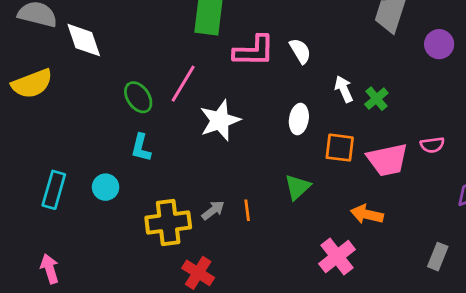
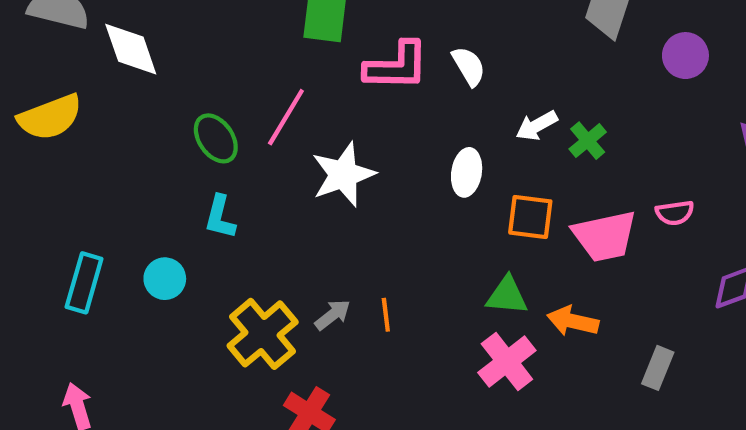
white arrow: (344, 89) -> (537, 126), turned -95
green triangle: (298, 187) -> (507, 296), moved, turned 48
yellow cross: (168, 222) -> (263, 334), turned -33
pink cross: (337, 257) -> (507, 362), moved
gray rectangle: (438, 257) -> (658, 368), moved

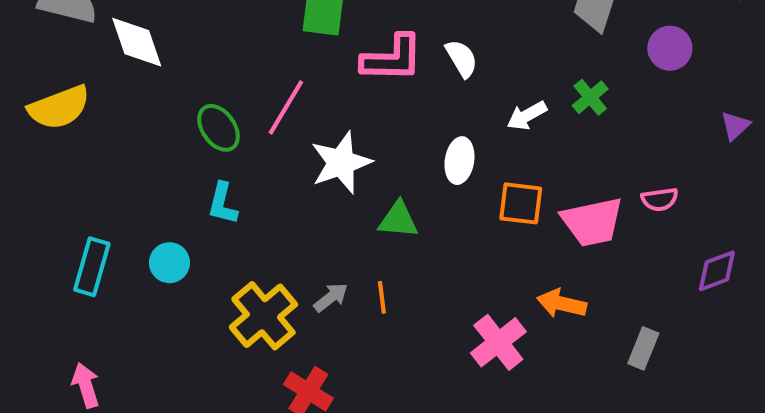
green cross: (588, 141) -> (590, 97), moved
green triangle: (507, 296) -> (398, 220), moved

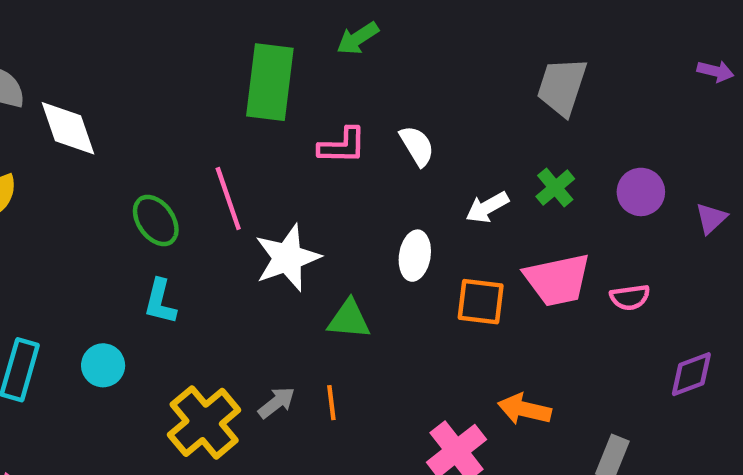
purple circle: (670, 48) -> (641, 192), moved
pink L-shape: (392, 58) -> (342, 146), size x0.7
pink line: (286, 107) -> (228, 199), turned -50
pink trapezoid: (592, 222) -> (557, 280), moved

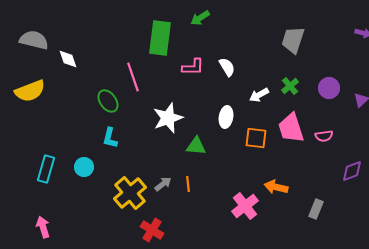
white diamond: (68, 128) -> (68, 59), size x0.7
pink line: (228, 199) -> (133, 77), moved
pink trapezoid: (557, 280) -> (291, 128), turned 84

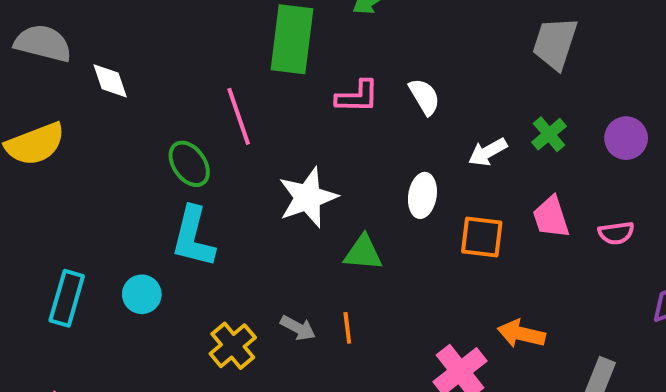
pink trapezoid: (291, 128) -> (551, 217), size x0.7
cyan L-shape: (110, 138) -> (193, 237), size x1.5
gray arrow: (163, 184) -> (298, 328), turned 66
yellow cross: (130, 193) -> (233, 346), size x0.7

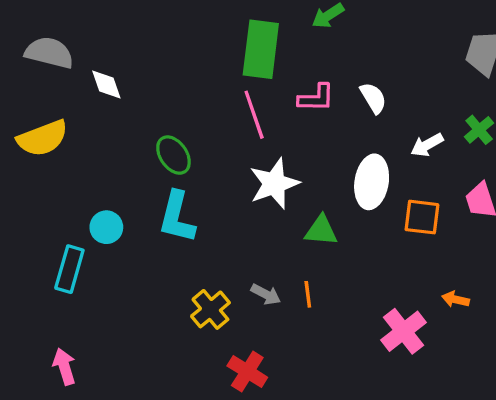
pink line: (239, 116) -> (254, 115), moved
white ellipse: (422, 195) -> (372, 182), size x1.4
cyan circle: (142, 294) -> (106, 227), moved
orange arrow: (521, 334) -> (456, 299), size x0.7

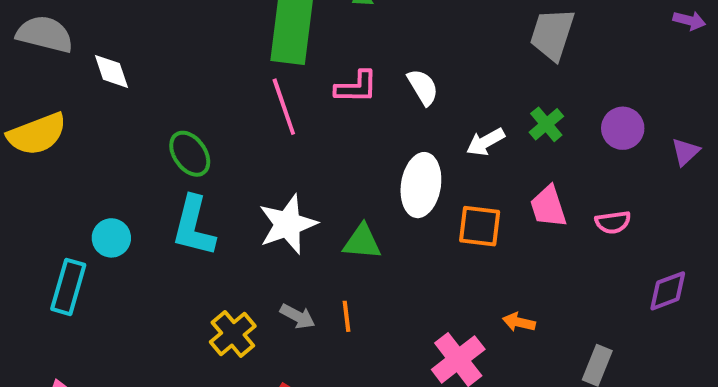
white star: (274, 184) -> (288, 224), moved

